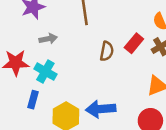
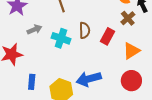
red rectangle: (134, 43) -> (108, 36), moved
cyan cross: (45, 71) -> (61, 38), moved

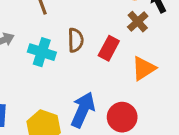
blue arrow: (89, 79) -> (83, 110), turned 130
red circle: (131, 81) -> (122, 117), moved

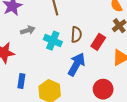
blue arrow: (83, 110) -> (76, 64), moved

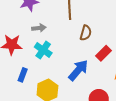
brown semicircle: (76, 35) -> (86, 33), moved
cyan cross: (53, 41) -> (43, 50), moved

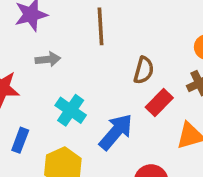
brown semicircle: (86, 33) -> (144, 70), moved
cyan cross: (43, 50) -> (71, 110), moved

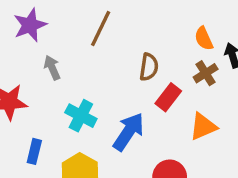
brown line: (101, 26) -> (101, 28), turned 36
gray arrow: (48, 59) -> (52, 68), turned -100

